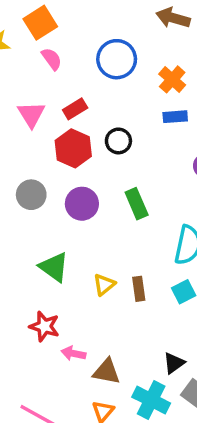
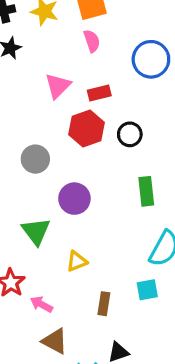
purple circle: (82, 204) -> (74, 199), moved
green rectangle: (137, 204) -> (146, 191), moved
brown rectangle: (139, 289) -> (104, 304), moved
pink arrow: (73, 353) -> (41, 304), moved

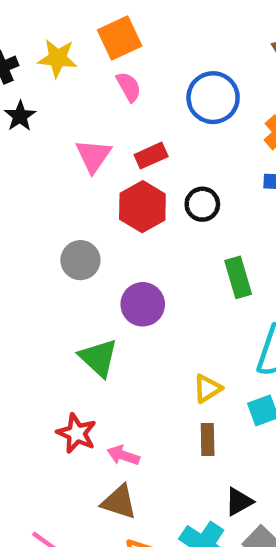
yellow triangle: (77, 261) -> (207, 388), moved
brown triangle: (55, 341) -> (119, 502), moved

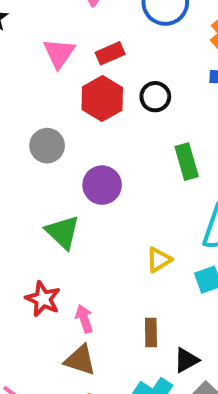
brown rectangle: (208, 439) -> (151, 333), moved
pink arrow: (123, 455) -> (84, 319), turned 52

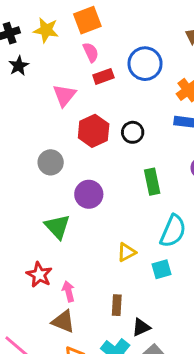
red rectangle: (110, 53) -> (103, 76), moved

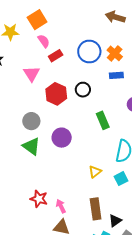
blue circle: (145, 64) -> (89, 51), moved
green triangle: (57, 227) -> (31, 146), moved
brown rectangle: (117, 305) -> (96, 209), size x1.5

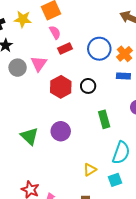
gray circle: (31, 121) -> (18, 68), moved

